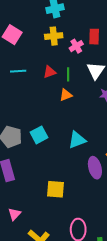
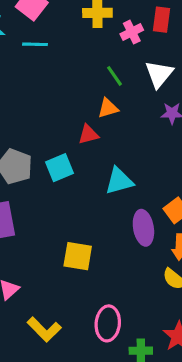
cyan line: (18, 71) -> (35, 44), moved
red triangle: (50, 72) -> (88, 134), moved
green line: (68, 74) -> (114, 76), turned -40

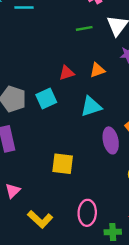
green line: (114, 76) -> (84, 28), turned -63
orange triangle: (108, 108) -> (97, 70), moved

